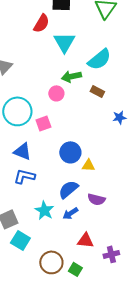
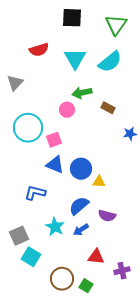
red semicircle: (41, 23) -> (39, 50), moved, turned 42
cyan semicircle: (99, 59) -> (110, 62), moved
blue triangle: (22, 151) -> (55, 165), moved

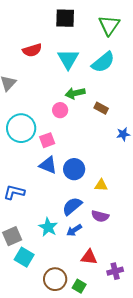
yellow triangle: (99, 182) -> (101, 185), moved
blue L-shape: (35, 193) -> (14, 192), moved

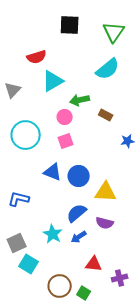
cyan triangle: (68, 59) -> (53, 81), moved, turned 30
pink square: (47, 140) -> (66, 141), moved
yellow triangle: (101, 185) -> (106, 192), size x1.6

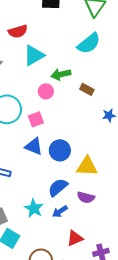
pink square: (66, 141) -> (36, 119), moved
red triangle: (94, 264) -> (75, 238), turned -30

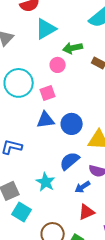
blue triangle: (34, 146) -> (46, 120), turned -30
blue arrow: (60, 211) -> (83, 187), moved

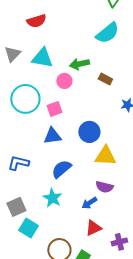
cyan triangle: (46, 29) -> (42, 58), moved, turned 40
blue circle: (72, 124) -> (89, 132), moved
blue semicircle: (70, 161) -> (61, 169), moved

